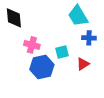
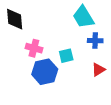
red triangle: (83, 64) -> (98, 70), moved

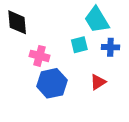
cyan square: (66, 56) -> (79, 45), moved
red triangle: (98, 70) -> (98, 82), moved

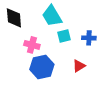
cyan trapezoid: (97, 20) -> (52, 16), moved

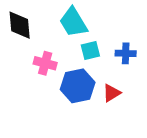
blue hexagon: (42, 67) -> (78, 86), moved

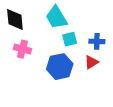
pink cross: (45, 63) -> (23, 49), moved
red triangle: (112, 93) -> (91, 62), moved

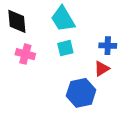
cyan square: (70, 39) -> (65, 48), moved
blue hexagon: (60, 67) -> (81, 93), moved

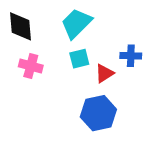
cyan trapezoid: (63, 19) -> (76, 23), turned 76
red triangle: (102, 69) -> (104, 73), moved

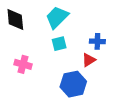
pink cross: (31, 66) -> (23, 64), moved
red triangle: (104, 73) -> (89, 60), moved

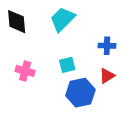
cyan square: (59, 44) -> (67, 65), moved
red triangle: (89, 60) -> (107, 76), moved

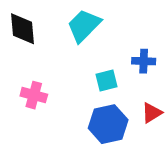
cyan square: (67, 65) -> (106, 81), moved
red triangle: (107, 76) -> (152, 113), moved

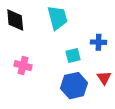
cyan trapezoid: (84, 26) -> (57, 18), turned 120
red triangle: (152, 113) -> (104, 78), turned -32

